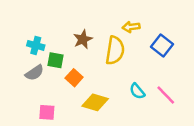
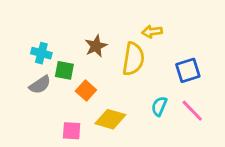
blue square: (162, 45) -> (188, 70), moved, turned 35
cyan semicircle: (137, 91) -> (159, 106), turned 63
pink square: (47, 112) -> (72, 131), moved

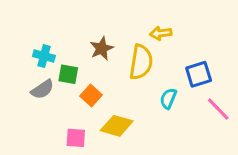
cyan semicircle: (159, 106) -> (168, 98), moved
pink line: (192, 111) -> (218, 109), moved

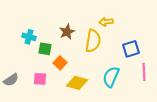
gray semicircle: (42, 89) -> (11, 80), moved
cyan semicircle: (168, 98) -> (111, 77), moved, size x1.5
pink line: (218, 109) -> (144, 72), turned 42
pink square: (76, 138) -> (40, 79), moved

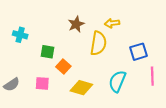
brown star: (67, 32) -> (76, 24), moved
cyan cross: (29, 37) -> (20, 35), moved

